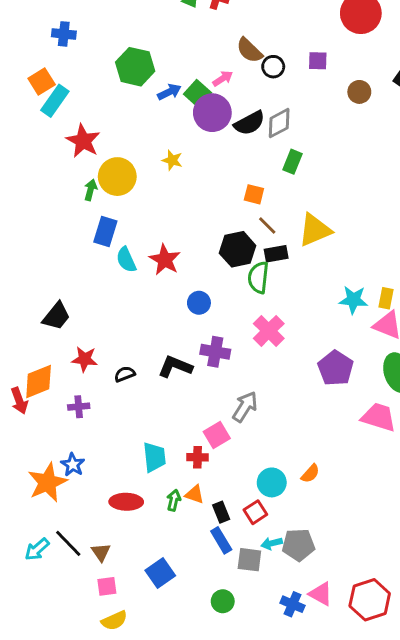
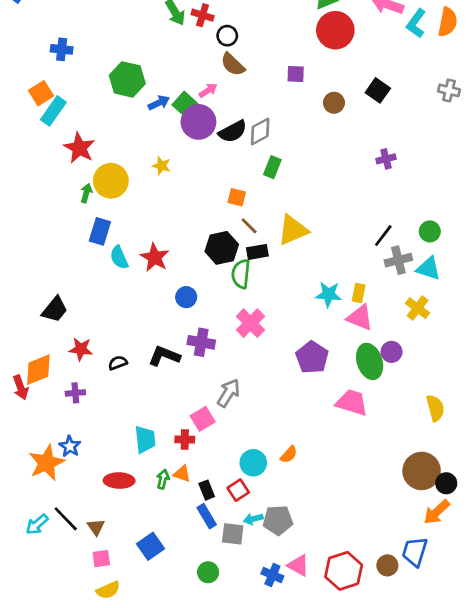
black circle: (273, 67) -> (227, 36), moved

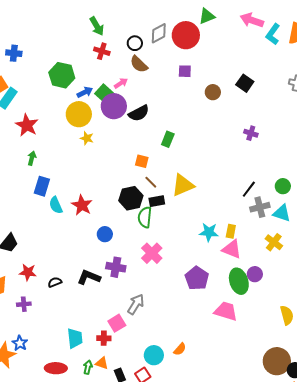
red cross: (203, 15) -> (102, 51), moved
red circle: (335, 30) -> (186, 35), moved
gray diamond: (260, 131) -> (159, 33), moved
purple cross: (386, 159) -> (251, 133), turned 32
yellow circle: (111, 181) -> (79, 114), moved

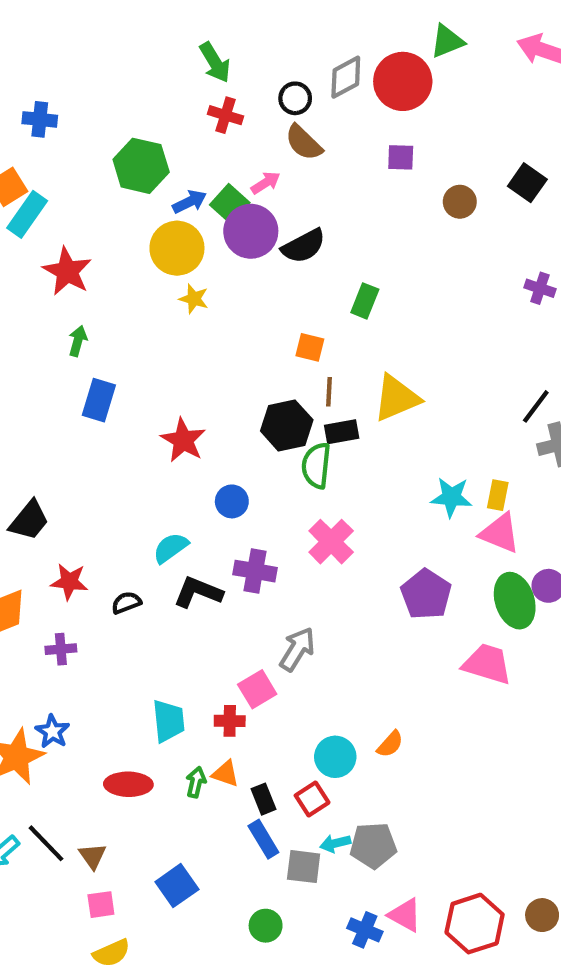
brown line: (151, 182) -> (329, 392), turned 48
cyan semicircle: (56, 205) -> (171, 548), moved, turned 78

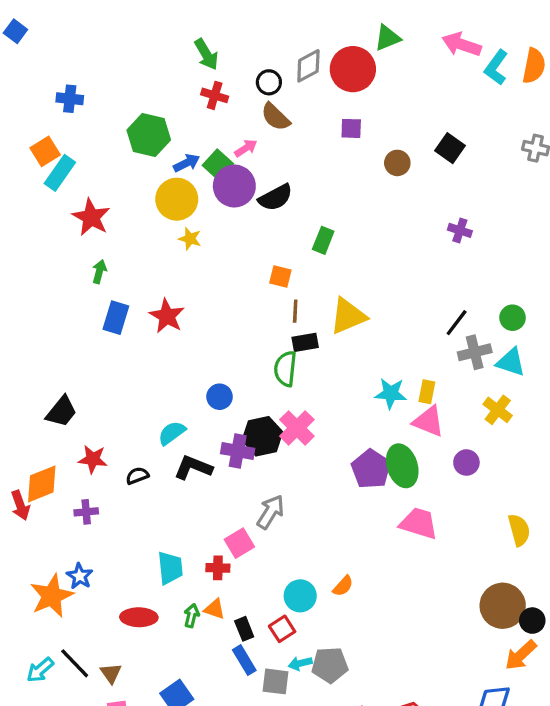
black hexagon: (287, 425) -> (262, 436), moved
red star: (183, 440) -> (167, 316), moved
green ellipse: (515, 601) -> (402, 466), moved

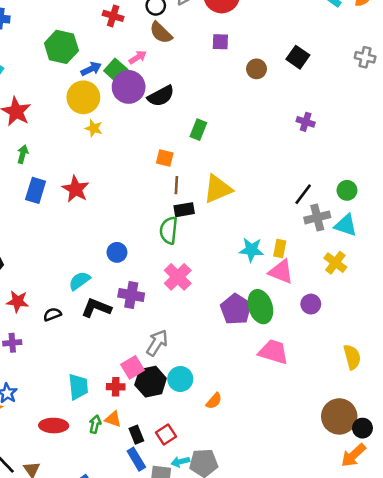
black hexagon: (262, 436) -> (151, 382), moved
cyan circle: (300, 596) -> (180, 379), moved

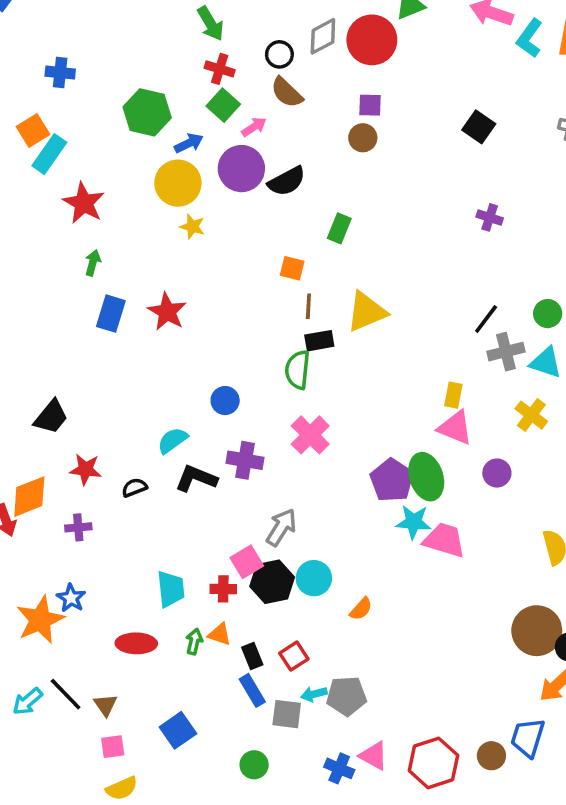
brown circle: (257, 69) -> (363, 138), moved
green square: (116, 70) -> (223, 105), moved
cyan star: (251, 250) -> (414, 522), moved

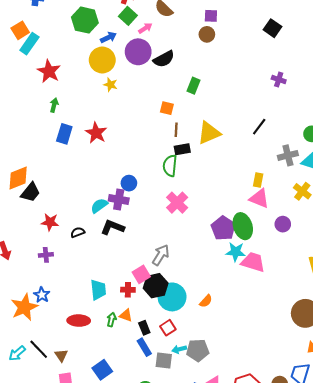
black line: (486, 319) -> (259, 127), moved
purple cross: (245, 460) -> (119, 200), moved
orange diamond: (29, 497) -> (18, 178), moved
cyan circle: (314, 578) -> (172, 297), moved, size x1.4

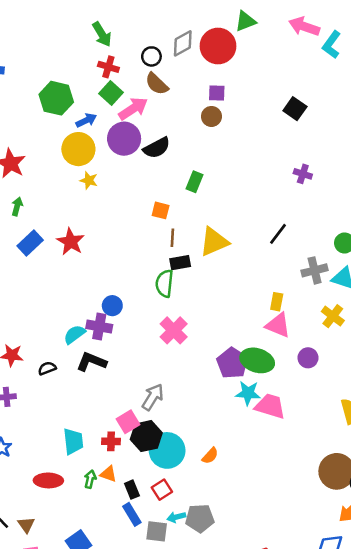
pink arrow: (145, 28) -> (133, 109), size x1.6
blue rectangle: (64, 134) -> (30, 243), turned 30
green ellipse: (243, 226) -> (257, 360), turned -55

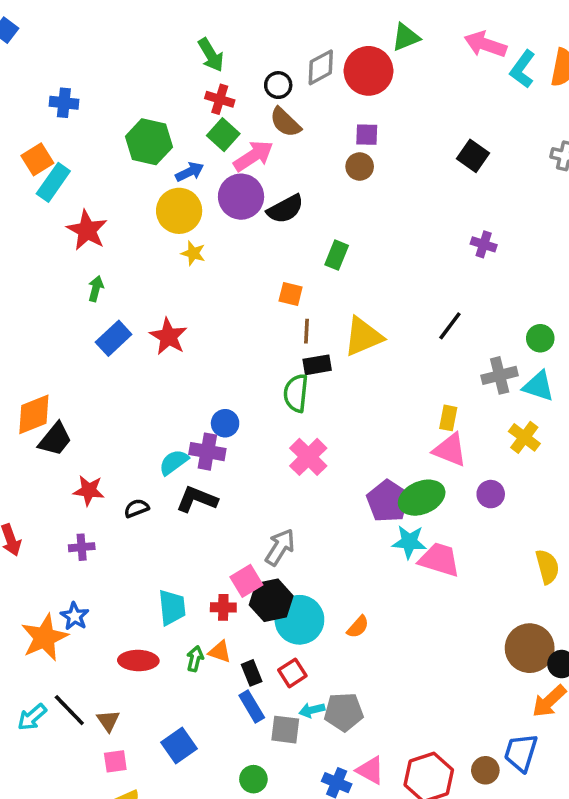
green ellipse: (257, 360) -> (422, 498), turned -40

